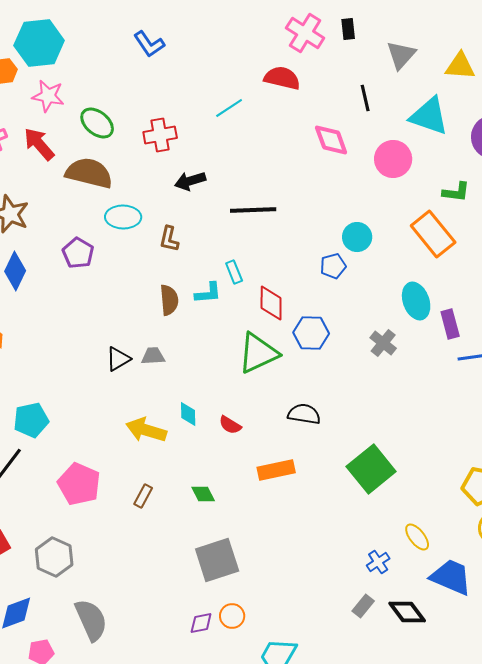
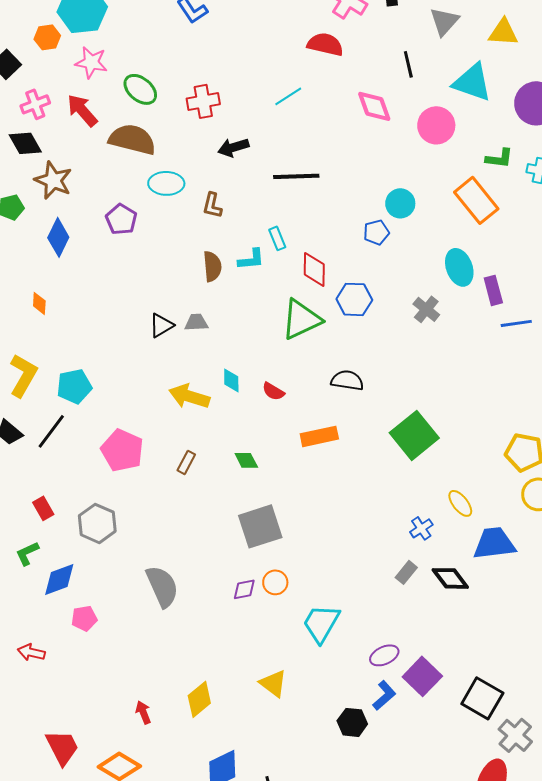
cyan line: (229, 108) -> (288, 96), moved
blue trapezoid: (451, 577) -> (494, 543), turned -30
gray semicircle: (91, 620) -> (162, 586), moved

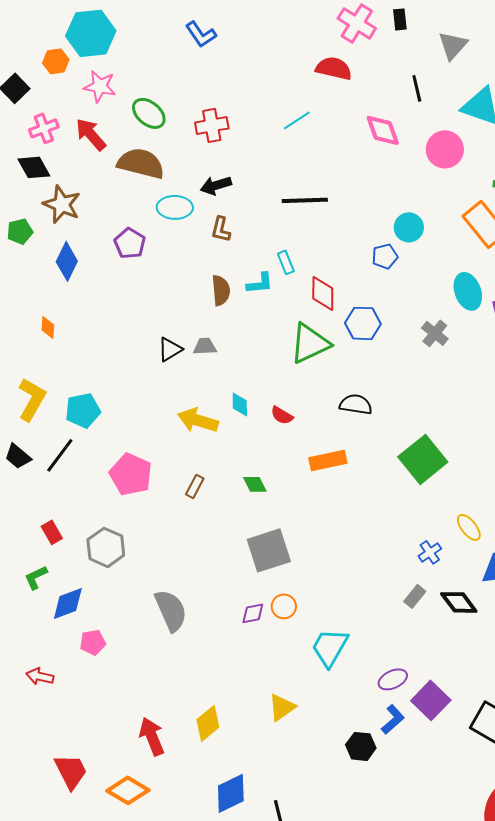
black arrow: (233, 147) -> (216, 185), moved
yellow triangle: (273, 683) -> (282, 707), turned 48
red arrow: (143, 712) -> (152, 736), size x1.6

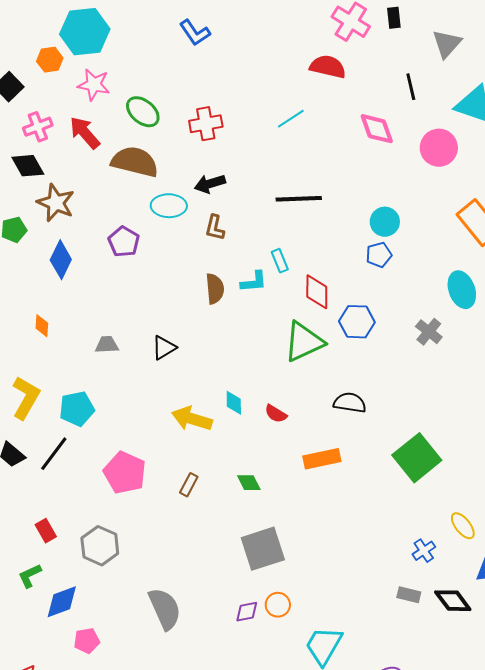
cyan circle: (409, 227) -> (385, 222), moved
gray trapezoid: (205, 346) -> (107, 345), moved
gray rectangle: (415, 596) -> (409, 595), turned 65

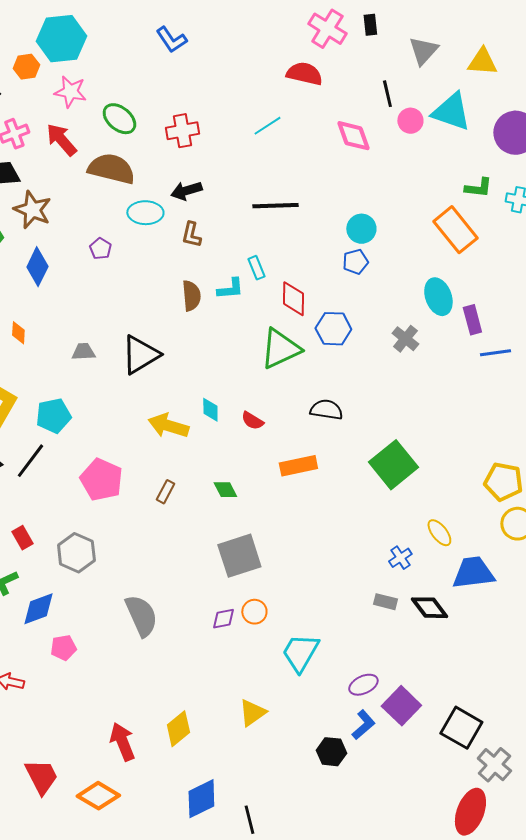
pink circle: (439, 148) -> (410, 121), moved, size x0.7
purple pentagon: (124, 242) -> (100, 249), size x0.7
black triangle: (164, 348) -> (140, 355), size x1.6

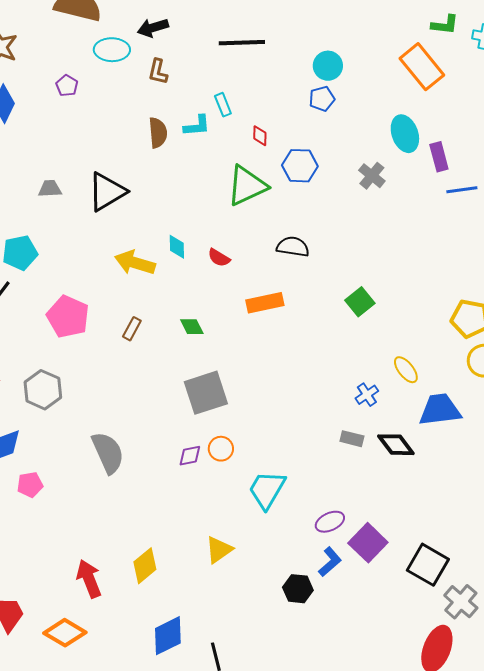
red diamond: (293, 299) -> (260, 136), size x0.6
green square: (393, 465) -> (360, 302), size x0.6

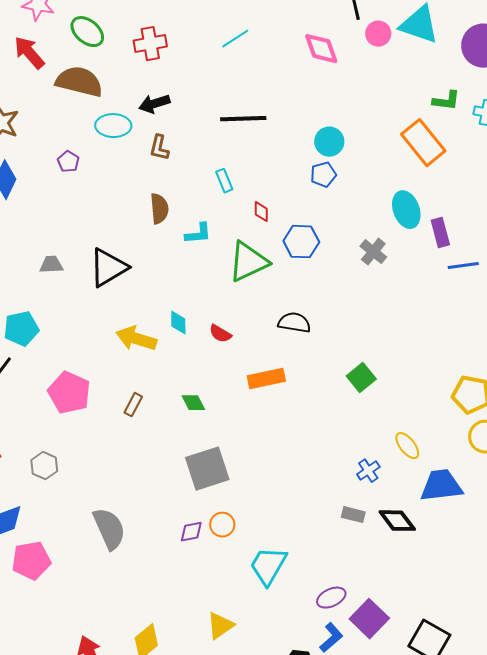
cyan L-shape: (197, 126) -> (198, 234), moved
gray hexagon: (43, 390) -> (44, 466), size x0.7
pink pentagon: (30, 485) -> (31, 561), size x1.5

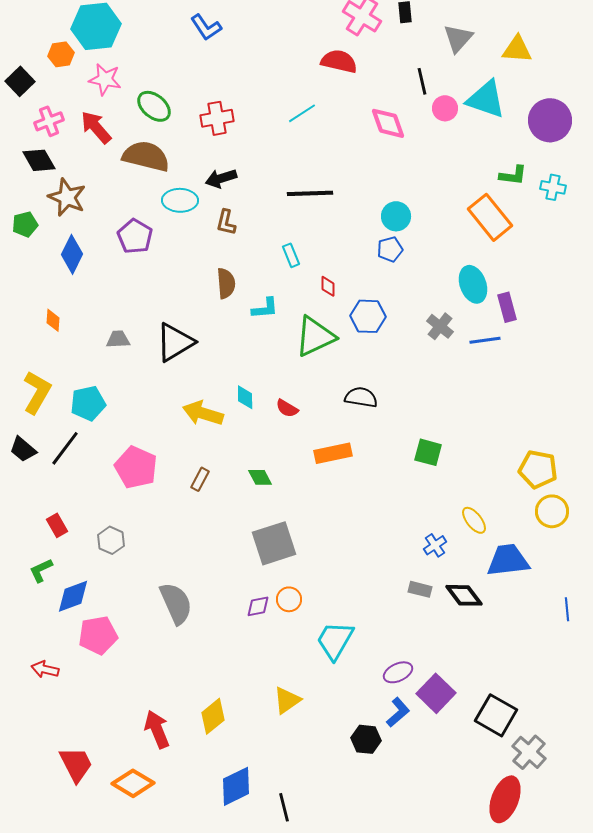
purple pentagon: (68, 162) -> (135, 236), size x1.6
blue line: (463, 266) -> (485, 340), moved
green square: (361, 378) -> (428, 452), turned -36

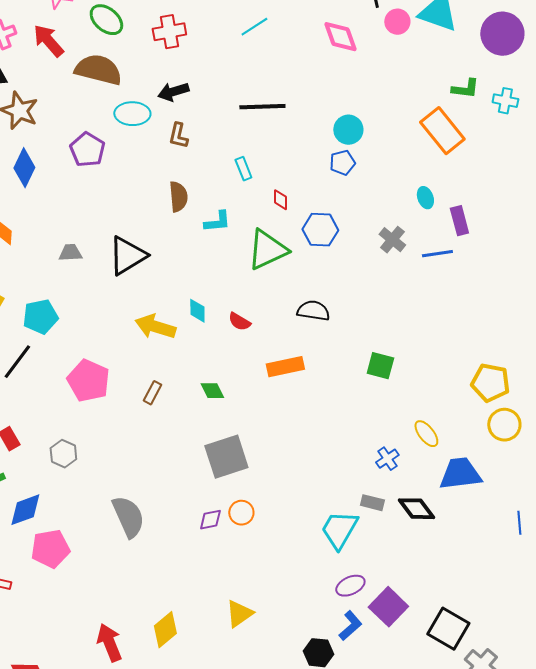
cyan ellipse: (473, 284) -> (425, 198), size x0.6
cyan trapezoid: (335, 640) -> (339, 530), moved

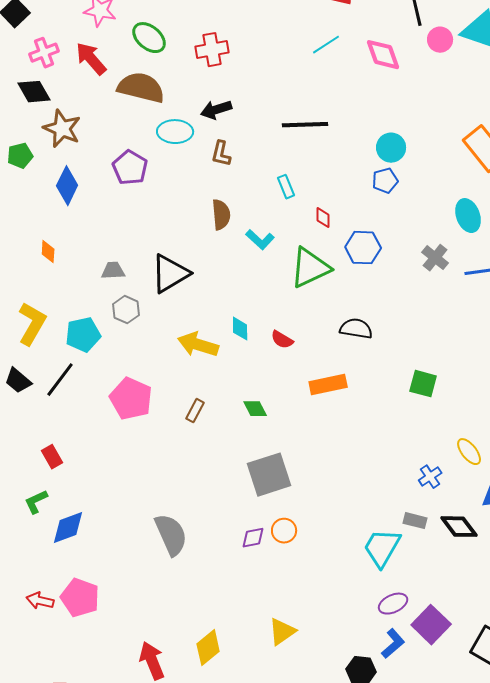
cyan line: (254, 27) -> (326, 45), moved
cyan ellipse: (425, 198) -> (468, 216), size x1.5
cyan L-shape: (217, 222) -> (260, 240), turned 48
gray hexagon: (63, 454) -> (126, 310), moved
pink pentagon: (50, 549) -> (80, 598), moved, turned 30

